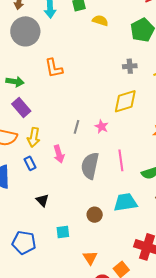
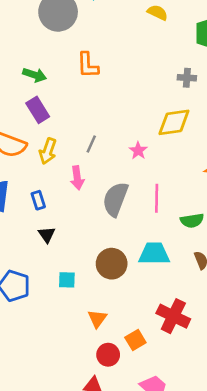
gray line: (77, 127) -> (91, 144), moved
blue rectangle: (30, 163) -> (38, 200), moved
brown circle: (95, 215) -> (112, 264), size x1.5

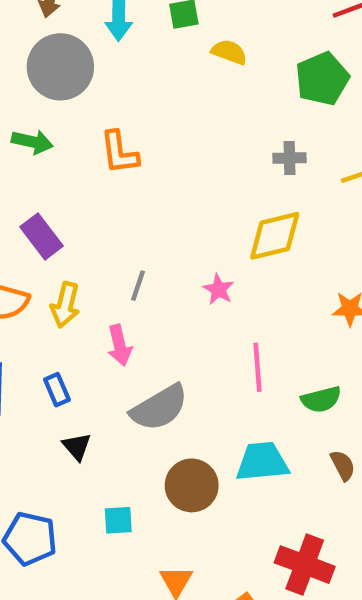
green arrow: (35, 75) -> (32, 142), moved
gray semicircle: (115, 199) -> (159, 408), moved, turned -136

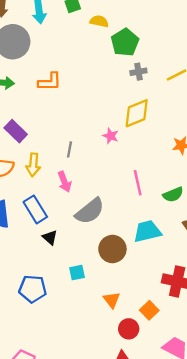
green pentagon: (322, 79) -> (125, 42), moved
orange L-shape: (119, 152) -> (50, 82), turned -75
pink star: (218, 289) -> (111, 136), moved
blue rectangle: (57, 390) -> (35, 209), size x1.6

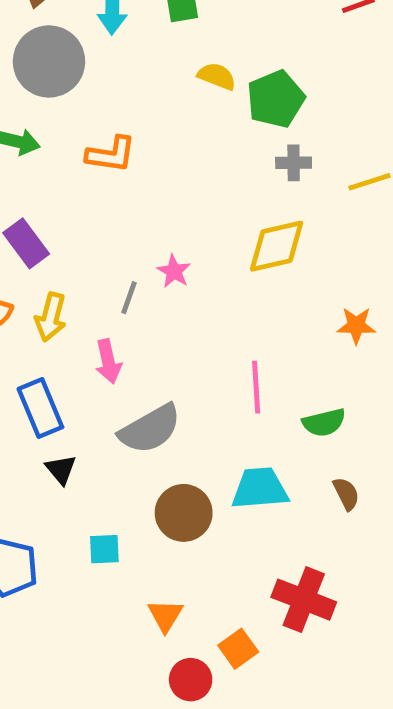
yellow semicircle: (99, 21) -> (217, 76), moved
pink star: (111, 136) -> (174, 271), moved

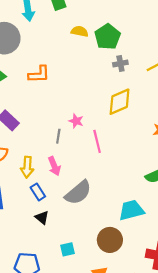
yellow arrow: (51, 317) -> (27, 167), moved
pink line: (256, 387) -> (97, 141), moved
blue rectangle: (40, 408) -> (38, 192), moved, size x0.7
brown circle: (184, 513) -> (110, 240), moved

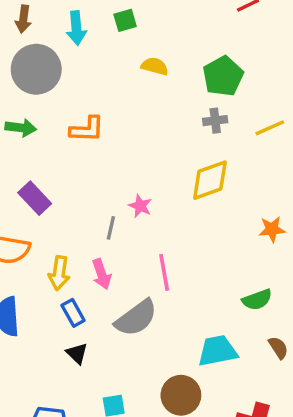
green pentagon: (107, 37) -> (223, 76), moved
pink line: (97, 141) -> (164, 272), moved

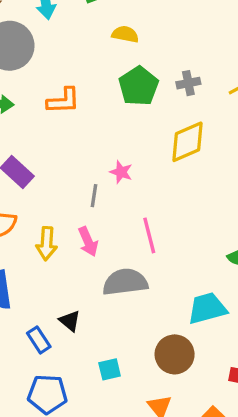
green pentagon: (223, 76) -> (139, 86), moved
blue rectangle: (73, 313) -> (39, 340), moved
gray semicircle: (136, 318) -> (125, 282), turned -147

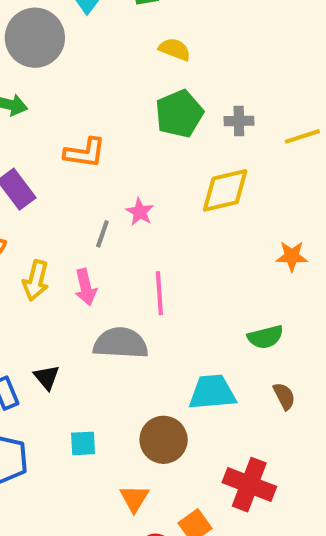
orange L-shape: (63, 101) -> (85, 153), moved

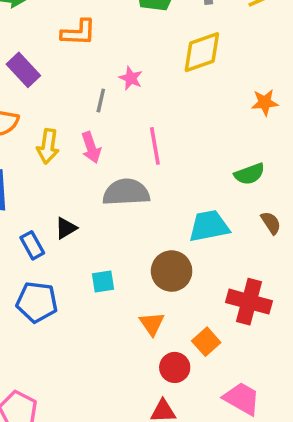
black triangle: (47, 377) -> (66, 228), turned 45

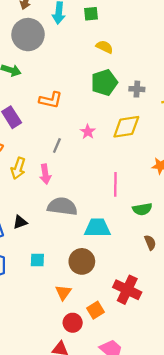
pink star: (131, 78) -> (88, 132), moved
pink line: (155, 146) -> (115, 184), moved
cyan trapezoid: (209, 226) -> (97, 228), moved

